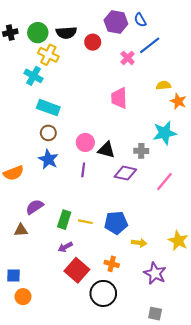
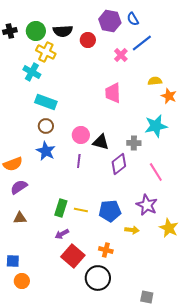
purple diamond: (125, 173) -> (119, 164), turned -50
pink line: (165, 182) -> (156, 172), turned -72
purple semicircle: (35, 207) -> (19, 187), moved
purple star: (155, 273) -> (147, 205), moved

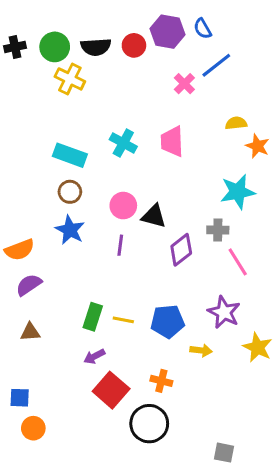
red circle: (88, 40) -> (134, 45), moved
cyan cross: (32, 72) -> (123, 143), moved
gray cross: (134, 143) -> (218, 230), moved

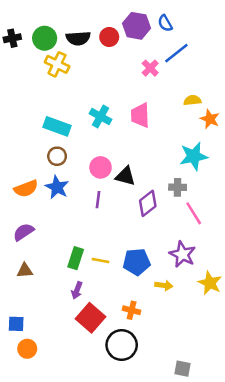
orange semicircle: (20, 250) -> (26, 189), moved
purple arrow: (94, 356) -> (77, 290), turned -42

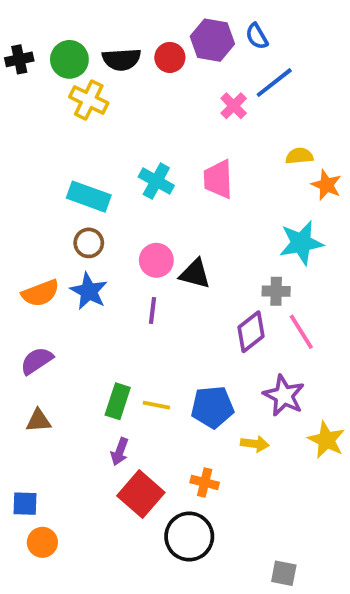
purple diamond: (148, 203) -> (251, 332), moved

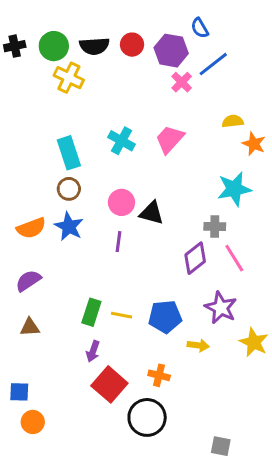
purple hexagon: (212, 40) -> (171, 51), moved
pink trapezoid: (218, 179) -> (170, 139), turned 44
cyan rectangle: (89, 197) -> (69, 153), turned 52

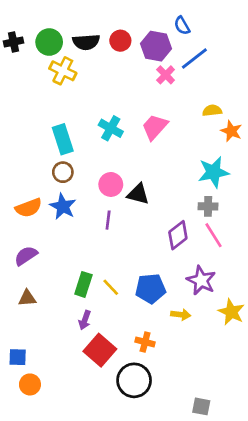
gray cross: (215, 226) -> (208, 206), moved
yellow line: (121, 315) -> (111, 287), turned 36

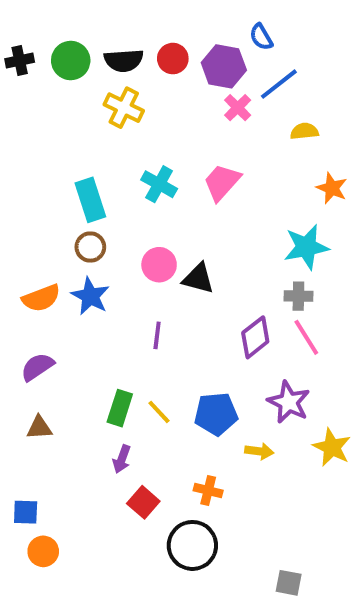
yellow cross: (63, 71) -> (124, 108), moved
yellow semicircle: (212, 111) -> (304, 131), moved
purple line: (108, 220) -> (157, 335), moved
red square: (100, 350) -> (143, 502), size x0.7

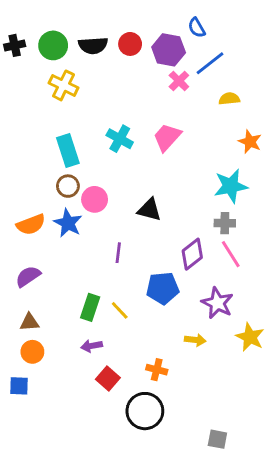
yellow cross: (124, 108) -> (63, 85), moved
pink circle: (159, 265) -> (95, 199), moved
blue pentagon: (216, 414) -> (163, 288), moved
purple arrow: (122, 459) -> (92, 346), turned 60
orange circle: (43, 551) -> (32, 352), moved

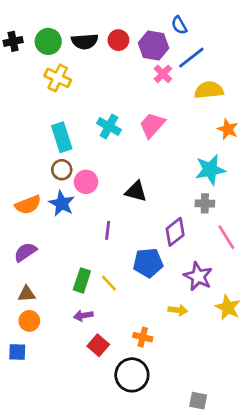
yellow semicircle: (229, 99) -> (209, 90), size x1.5
pink line: (231, 254) -> (226, 237), moved

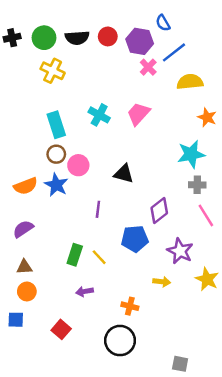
gray cross: (205, 203) -> (197, 185), moved
purple arrow: (83, 316) -> (84, 291), moved
red square: (98, 345) -> (61, 329), moved

